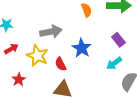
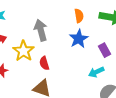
gray arrow: (51, 32) -> (41, 30), turned -105
blue star: (82, 48) -> (79, 39), moved

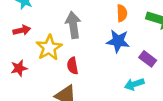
blue star: (79, 39) -> (118, 41), turned 30
purple rectangle: (105, 50) -> (148, 59), turned -32

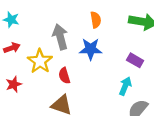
orange semicircle: (122, 13) -> (96, 20), moved
blue star: (118, 41) -> (91, 49), moved
cyan arrow: (134, 84) -> (125, 86), turned 138

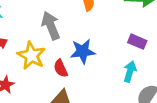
blue star: (91, 49) -> (83, 51), moved

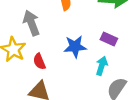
blue star: (83, 51) -> (75, 47), moved

